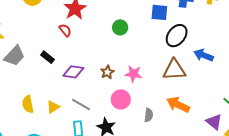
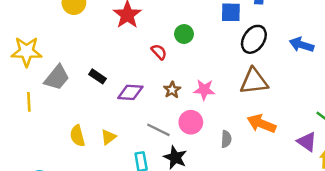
red semicircle: (65, 30) -> (159, 52), moved
blue arrow: (204, 55) -> (302, 45), moved
gray line: (81, 105) -> (158, 130), moved

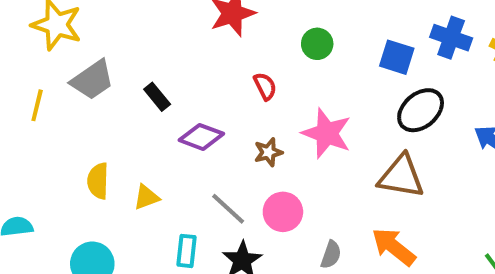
green circle: (184, 34) -> (317, 44), moved
pink star: (204, 90) -> (327, 133), moved, size x1.4

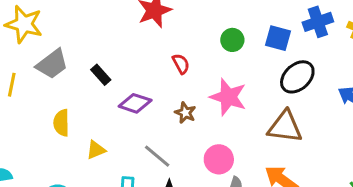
blue cross: (451, 38) -> (318, 22), turned -36
green circle: (317, 44) -> (232, 40), moved
brown star: (268, 152) -> (185, 113), turned -30
yellow semicircle: (98, 181) -> (61, 123), moved
pink circle: (283, 212) -> (219, 159), moved

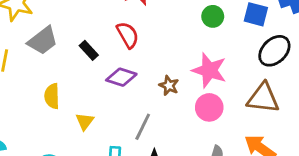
red semicircle: (181, 64) -> (128, 35), moved, size x1.4
yellow triangle: (96, 150) -> (85, 121), turned -30
gray line: (157, 156) -> (143, 127), turned 76
pink circle: (219, 159) -> (209, 107), moved

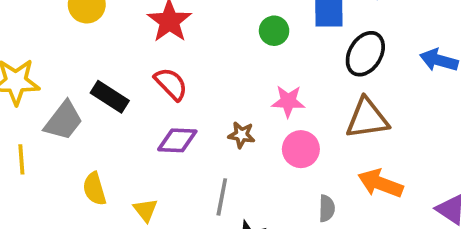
black rectangle: (89, 50) -> (110, 97), moved, size x1.4
pink star: (209, 70) -> (288, 101), size x0.7

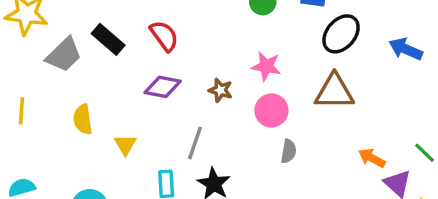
yellow line: (21, 159) -> (22, 111), moved
orange arrow: (380, 183) -> (372, 158), moved, size x0.7
gray semicircle: (327, 208) -> (289, 151), moved

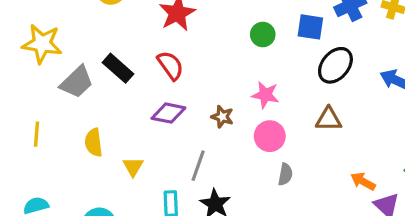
brown triangle: (334, 92) -> (329, 119), size x0.7

